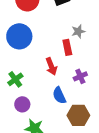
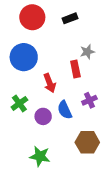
red arrow: (51, 66) -> (50, 83), moved
blue semicircle: (59, 95) -> (65, 110), moved
purple circle: (22, 104) -> (43, 116), moved

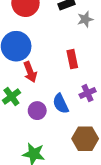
gray star: (87, 52) -> (85, 19), moved
red arrow: (50, 83) -> (30, 72), moved

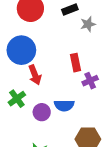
purple cross: (88, 93) -> (90, 81), moved
blue semicircle: (61, 104) -> (64, 105), turned -66

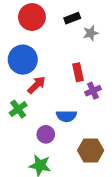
red arrow: (35, 75) -> (37, 85), turned -114
purple circle: (42, 112) -> (46, 134), moved

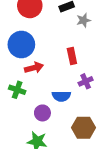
red arrow: (37, 85) -> (34, 68), turned 30
purple cross: (93, 91) -> (86, 81), moved
green cross: (18, 109) -> (17, 90), turned -35

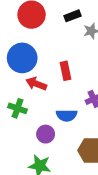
red rectangle: (72, 56) -> (66, 71), moved
red arrow: (34, 68) -> (36, 84), turned -144

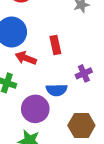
purple circle: (46, 134) -> (35, 109), size x1.5

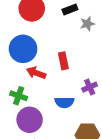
purple circle: (35, 109) -> (30, 120), moved

